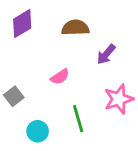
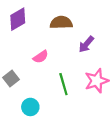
pink semicircle: (60, 77) -> (41, 57), moved
green line: (78, 119) -> (63, 84), moved

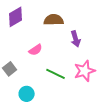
purple arrow: (86, 44) -> (76, 39), turned -56
green line: (63, 84) -> (56, 74), turned -48

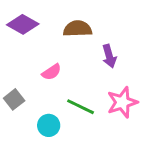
purple diamond: (16, 17) -> (23, 24), turned 60
cyan circle: (27, 94) -> (49, 125), moved

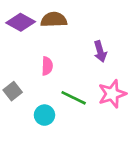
brown semicircle: (78, 29) -> (54, 20), moved
pink semicircle: (52, 72) -> (47, 66), turned -54

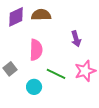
purple diamond: (21, 22) -> (16, 17), turned -55
pink semicircle: (47, 66) -> (36, 50), size x1.5

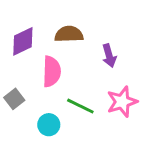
brown semicircle: (41, 15) -> (69, 34), moved
purple diamond: (16, 17) -> (23, 41), moved

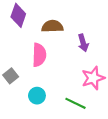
purple diamond: (23, 41) -> (18, 15), moved, turned -45
green line: (80, 106) -> (75, 103), moved

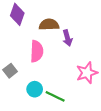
purple arrow: (83, 43) -> (67, 38), moved
green line: (75, 103) -> (55, 96), moved

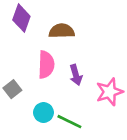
purple arrow: (67, 38) -> (76, 75), moved

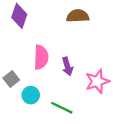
brown semicircle: (62, 31) -> (78, 16), moved
cyan circle: (43, 113) -> (31, 95), moved

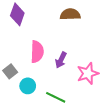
purple arrow: (67, 66) -> (61, 60), turned 42

